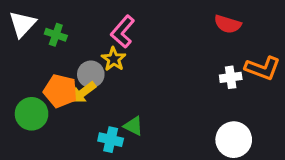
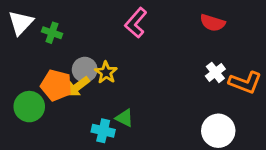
pink L-shape: (123, 32) -> (136, 23), moved
yellow star: (114, 59) -> (106, 72), moved
orange L-shape: (263, 68) -> (245, 82), moved
white cross: (231, 77) -> (215, 72), turned -30

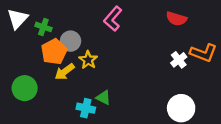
gray circle: (85, 70) -> (70, 41), moved
orange L-shape: (245, 82) -> (203, 53), moved
orange pentagon: (56, 85) -> (54, 52), moved, turned 30

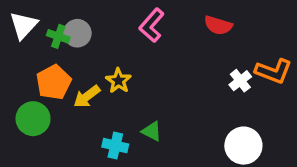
red semicircle: (176, 19) -> (218, 25), moved
gray circle: (70, 41) -> (77, 33), moved
orange pentagon: (54, 52) -> (54, 82), moved
green triangle: (103, 98) -> (152, 131), moved

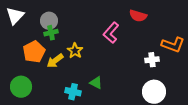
pink L-shape: (152, 25) -> (111, 33), moved
green cross: (58, 36) -> (51, 33), moved, turned -32
white cross: (240, 81) -> (152, 60), moved, turned 32
green circle: (33, 119) -> (21, 87), moved

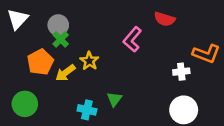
green cross: (51, 33) -> (61, 39), turned -32
green triangle: (96, 83) -> (114, 99), turned 40

